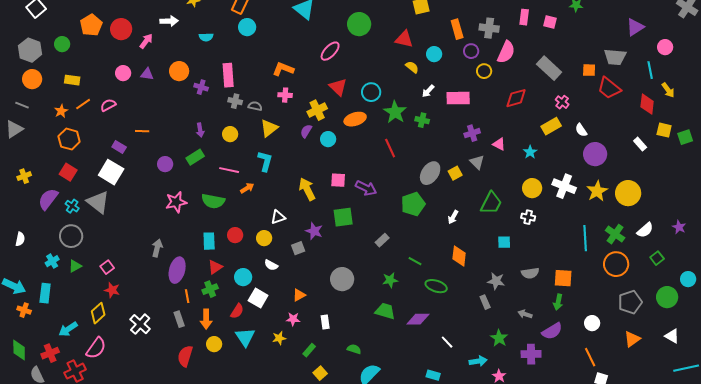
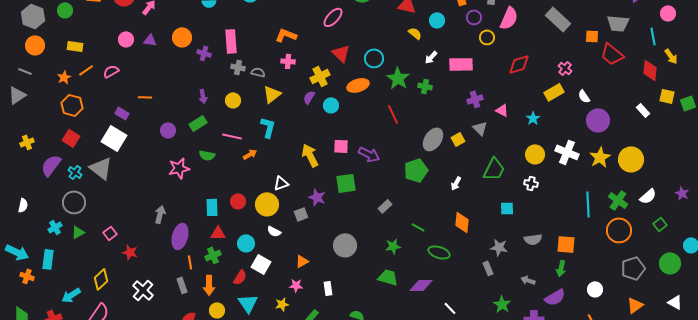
gray rectangle: (549, 68) -> (558, 19), moved
green semicircle: (213, 201) -> (207, 155), moved, size x0.7
yellow circle: (264, 238) -> (267, 204), size x1.5
red triangle: (215, 267) -> (218, 233), turned 35
red star: (112, 290) -> (130, 252), moved

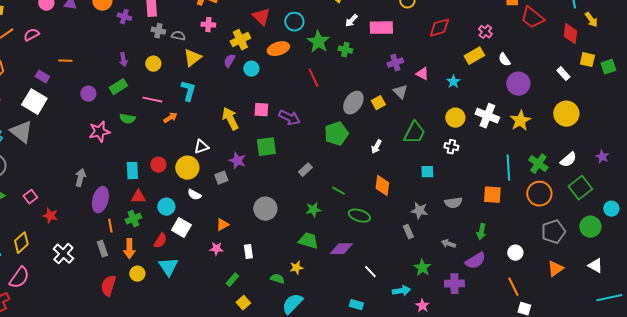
yellow circle: (631, 159) -> (566, 114), moved
green square: (660, 224) -> (580, 188), size x1.6
orange square: (566, 244) -> (492, 195), moved
yellow star: (282, 304) -> (296, 268), moved

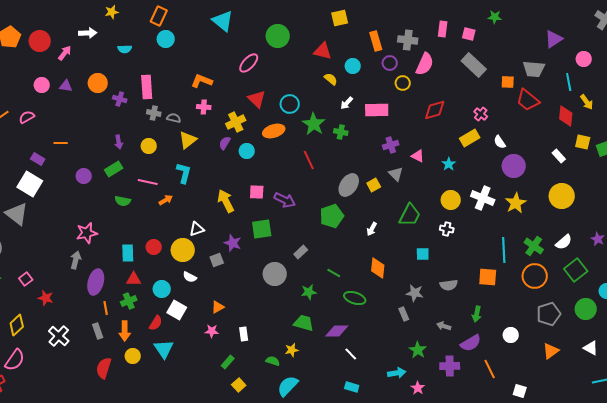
pink star: (99, 132) -> (87, 233), moved
gray circle: (265, 209) -> (275, 274), moved
white line: (370, 272) -> (351, 354), moved
orange line: (513, 287) -> (490, 369), moved

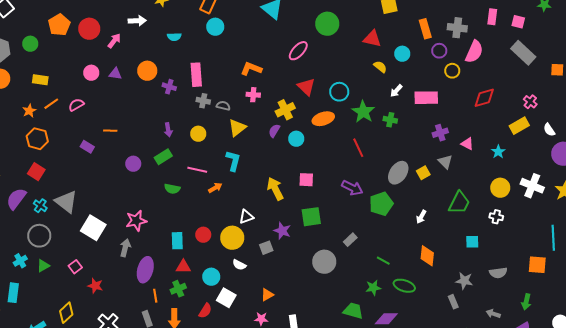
white square: (30, 184) -> (93, 228), moved
purple arrow: (285, 200) -> (352, 188), moved
green star: (309, 292) -> (373, 288), moved

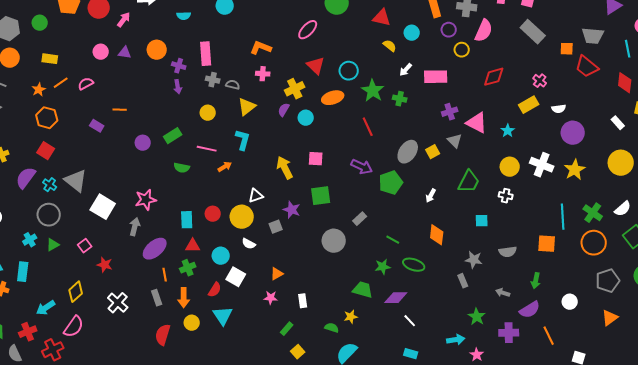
purple arrow: (168, 130) -> (178, 87), moved
white semicircle: (549, 130) -> (559, 109), turned -64
pink triangle: (467, 144) -> (477, 123), size x1.6
purple ellipse: (145, 270) -> (155, 249), turned 35

